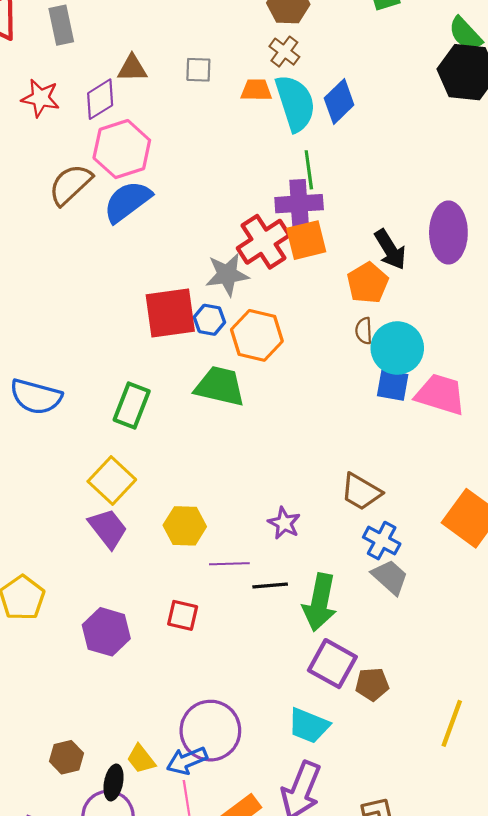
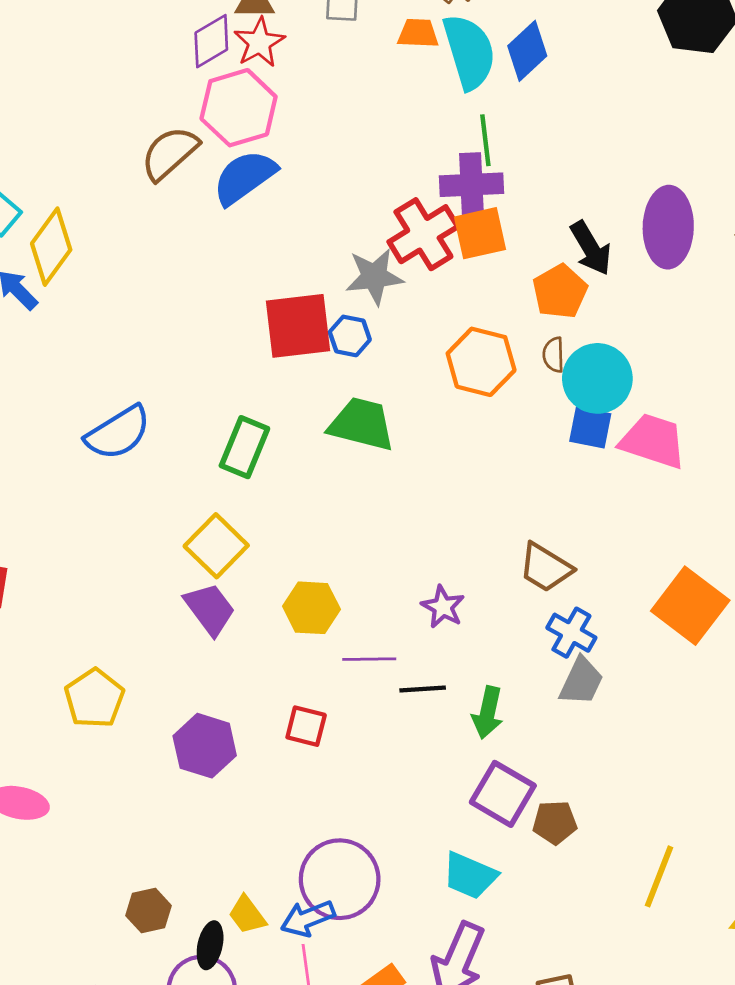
red star: (40, 98) -> (259, 42), moved, turned 30
orange hexagon: (257, 335) -> (481, 362), moved
blue semicircle: (36, 397) -> (118, 433), turned -48
gray trapezoid: (390, 577) -> (581, 681), turned 72
green arrow: (320, 602) -> (488, 713), size x0.7

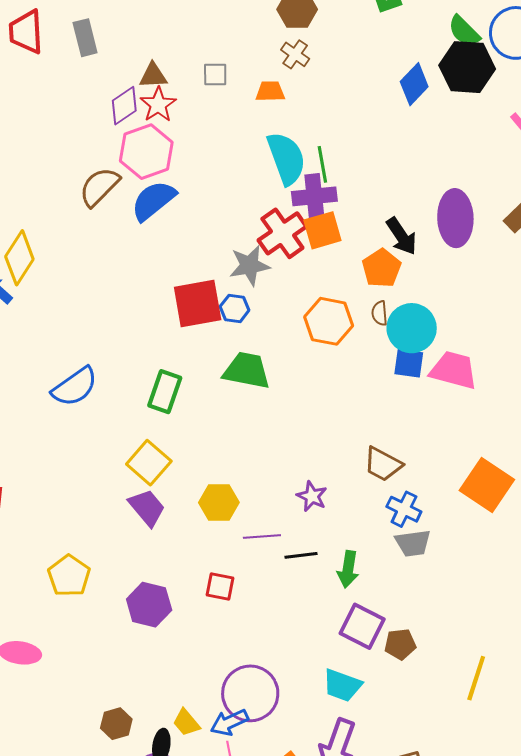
blue diamond: (527, 51) -> (414, 84), moved
cyan semicircle: (469, 52) -> (286, 158), moved
gray trapezoid: (581, 681) -> (413, 543), turned 60

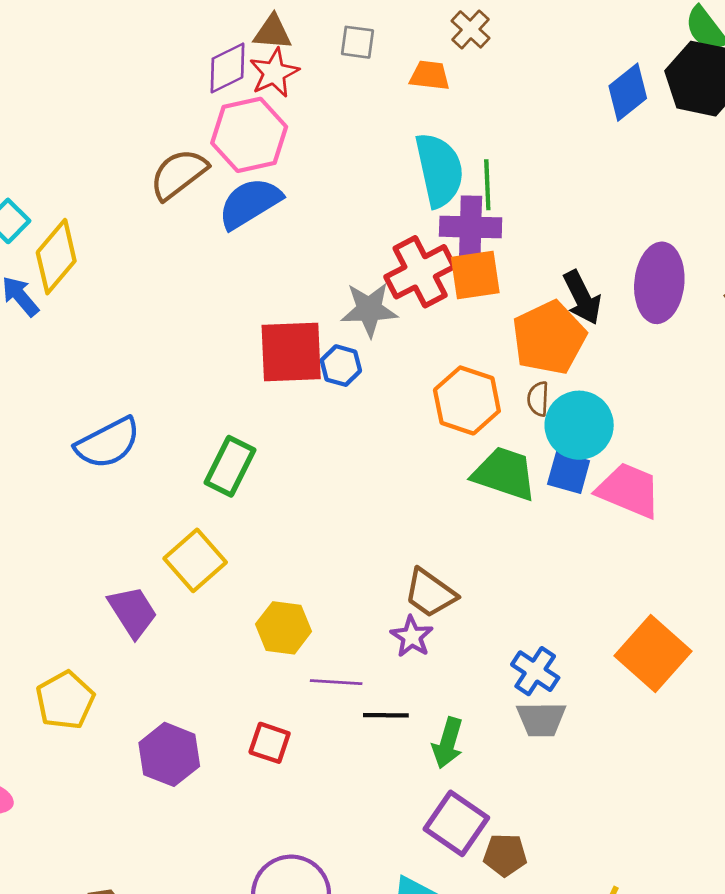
orange pentagon: (381, 268) -> (549, 338), size x1.4
green trapezoid: (247, 370) -> (504, 474), moved
brown trapezoid: (383, 464) -> (430, 593), moved
purple trapezoid: (147, 508) -> (133, 612), moved

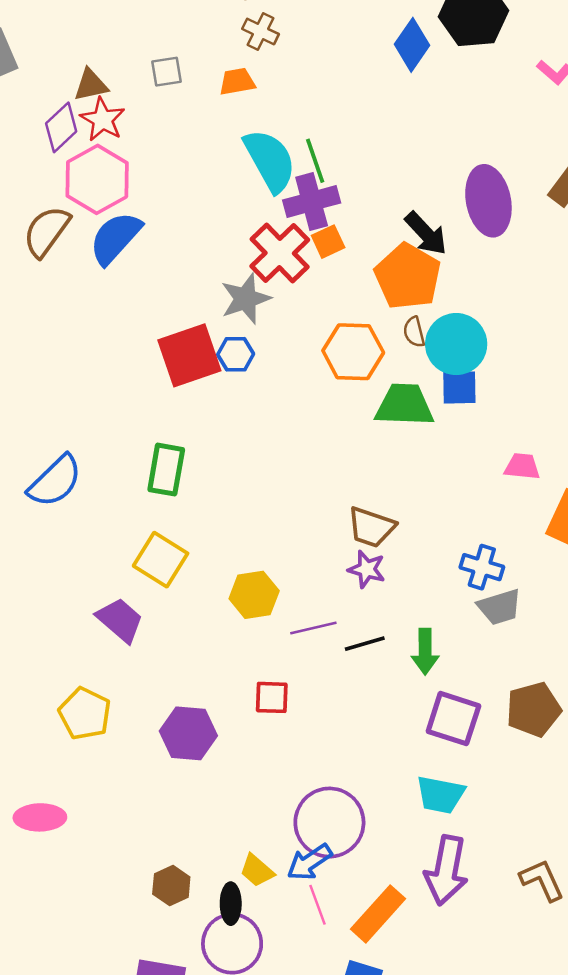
orange square: (475, 275) -> (328, 242), size x0.7
pink trapezoid: (629, 490) -> (522, 467), moved, size x0.6
brown pentagon: (505, 855) -> (534, 709), moved, size x1.4

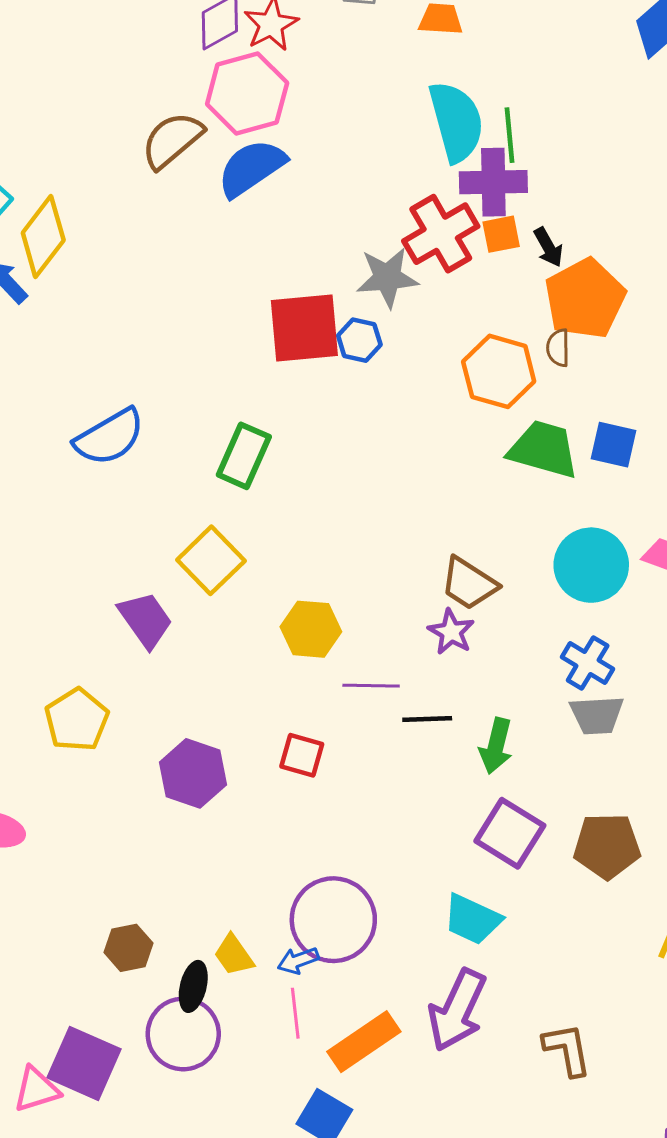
black arrow: (426, 233) -> (548, 247), moved, size x0.7
brown semicircle: (414, 332) -> (558, 348), moved
cyan circle: (456, 344) -> (591, 565), moved
blue arrow: (309, 862) -> (298, 961), size x0.7

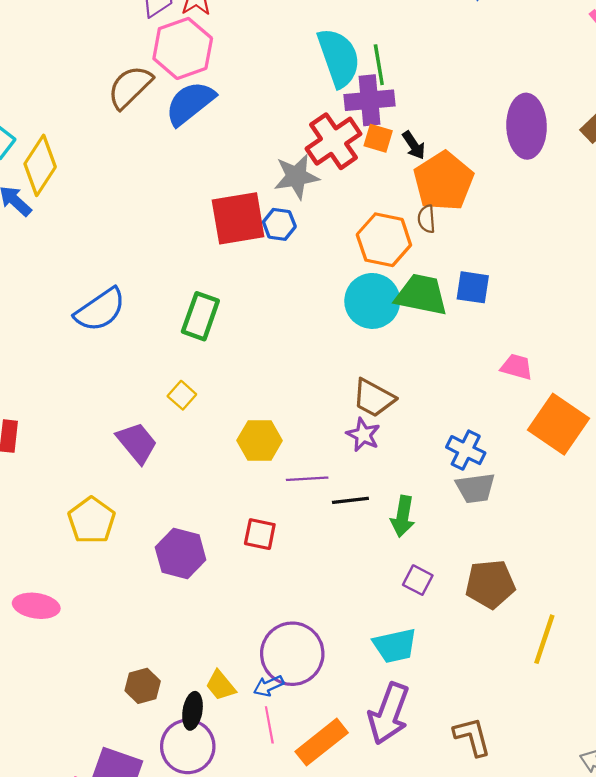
orange square: (501, 234) -> (378, 138), turned 32
yellow square: (211, 560) -> (182, 395), size x0.6
cyan circle: (591, 565) -> (372, 301), moved
purple square: (510, 833) -> (418, 580), size x0.6
cyan trapezoid: (472, 919) -> (395, 646), turned -33

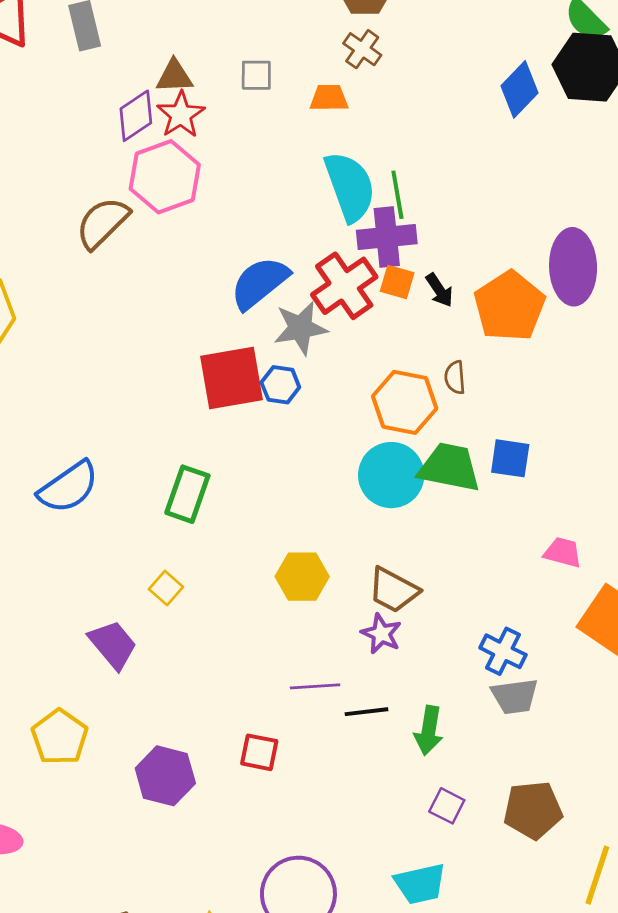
blue semicircle: (190, 103) -> (260, 283), moved
orange pentagon: (444, 181) -> (509, 306), moved
yellow hexagon: (260, 440) -> (302, 577), moved

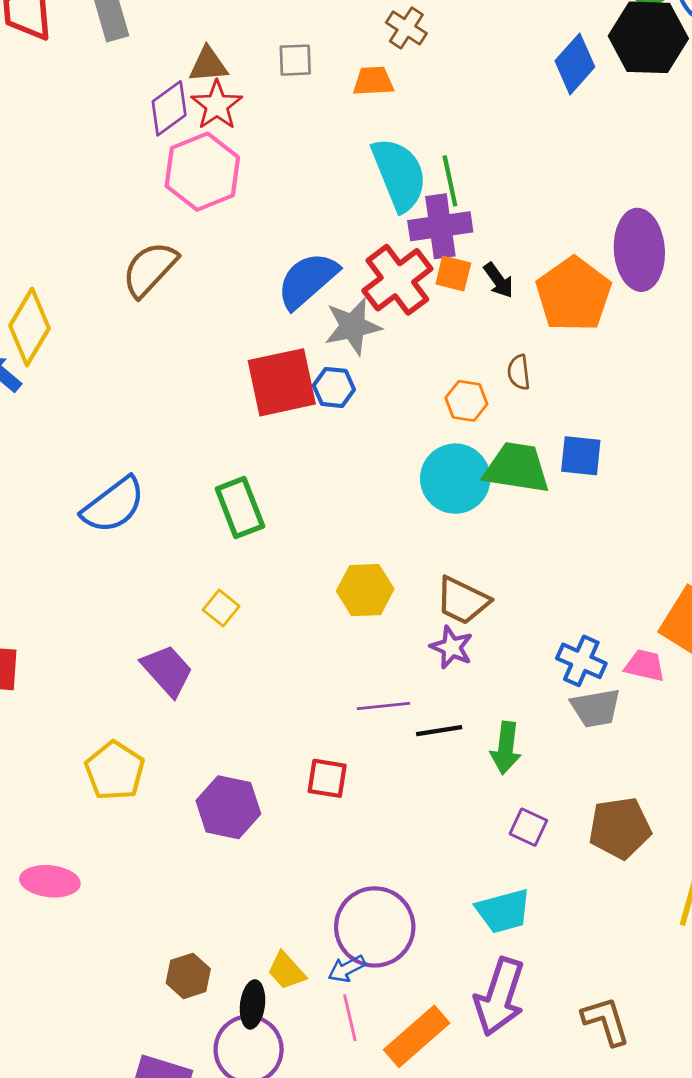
brown semicircle: (102, 223) -> (150, 269), moved
orange hexagon: (405, 402) -> (466, 401), size x0.6
green rectangle: (187, 494) -> (240, 508), turned -38
pink trapezoid: (563, 552) -> (645, 666), moved

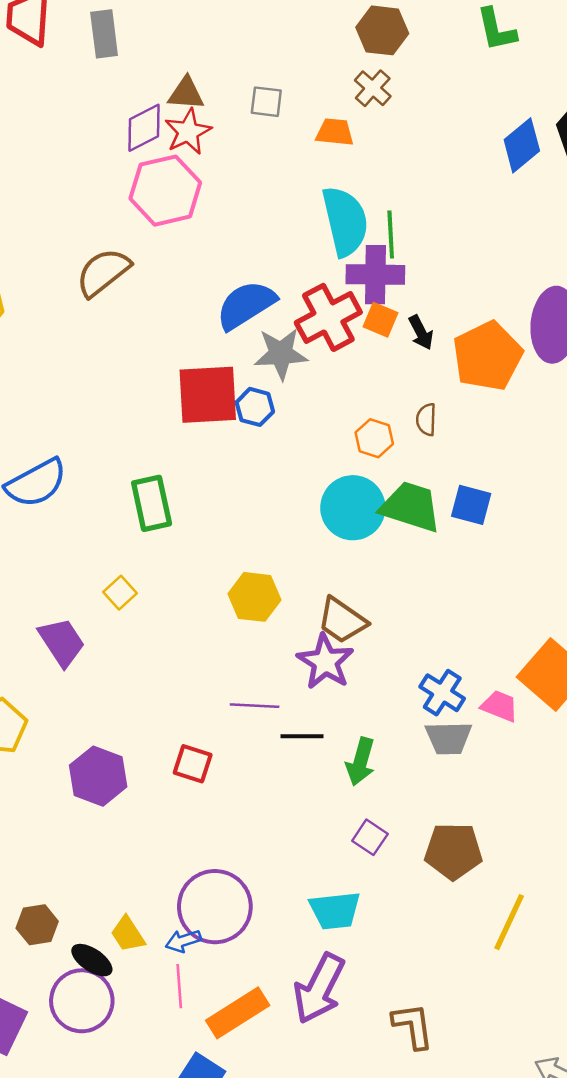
purple star: (452, 647) -> (325, 662), size x1.4
black ellipse: (253, 1004) -> (92, 960), turned -72

